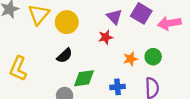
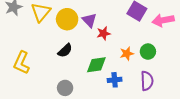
purple triangle: (114, 17) -> (89, 20), moved
green diamond: (84, 78) -> (96, 65), moved

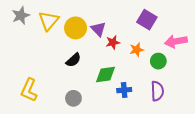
pink arrow: (163, 20) -> (176, 41), moved
orange star: (127, 54) -> (137, 50), moved
yellow L-shape: (22, 63) -> (29, 90), moved

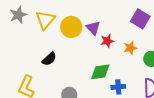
black semicircle: (73, 60) -> (49, 59), moved

